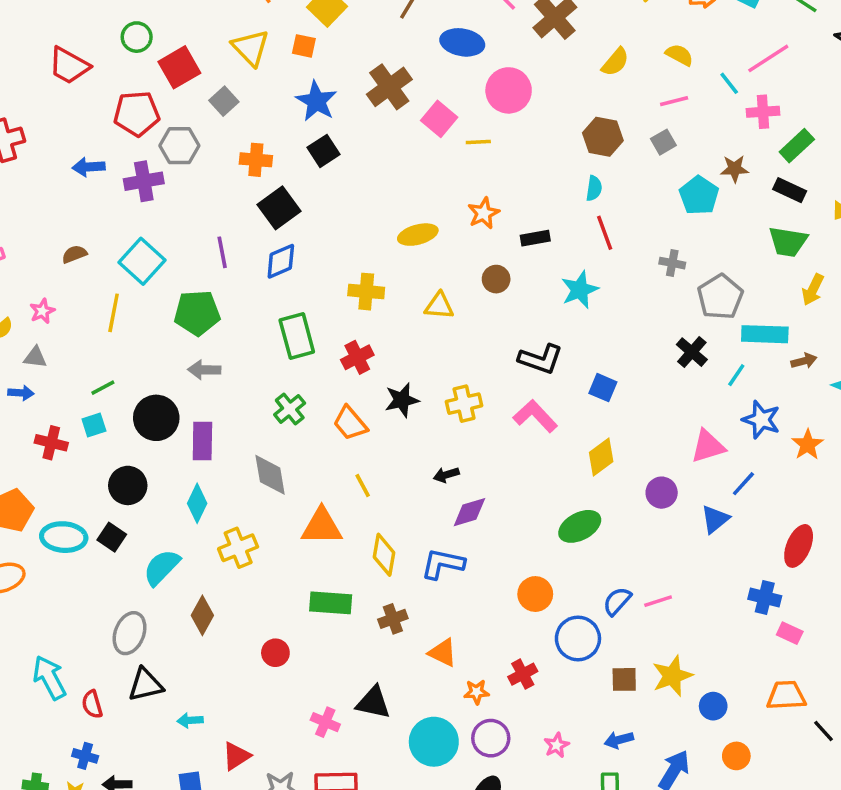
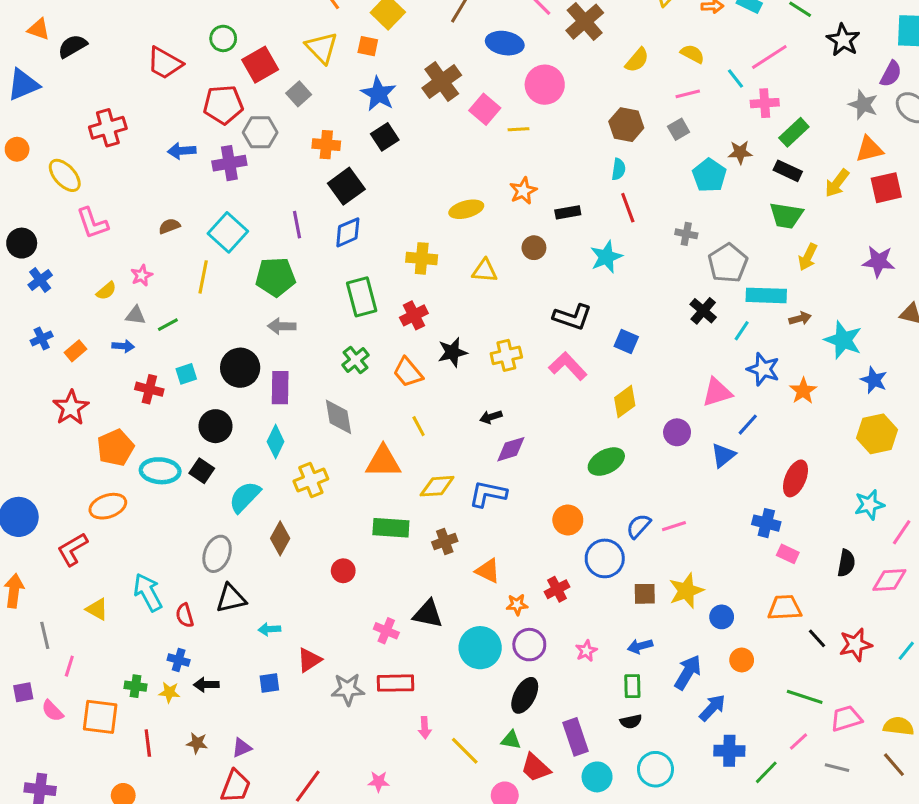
green line: (103, 388) -> (168, 325), moved
yellow diamond: (384, 555) -> (437, 486), turned 76

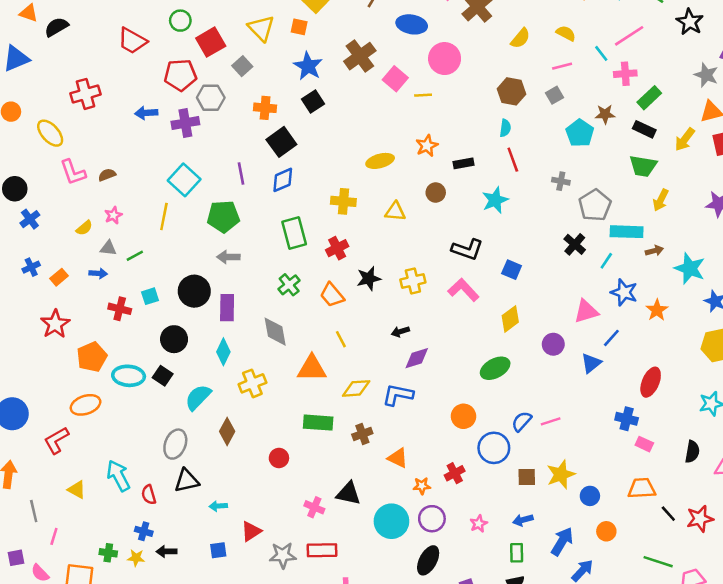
brown semicircle: (169, 226) -> (107, 175), moved

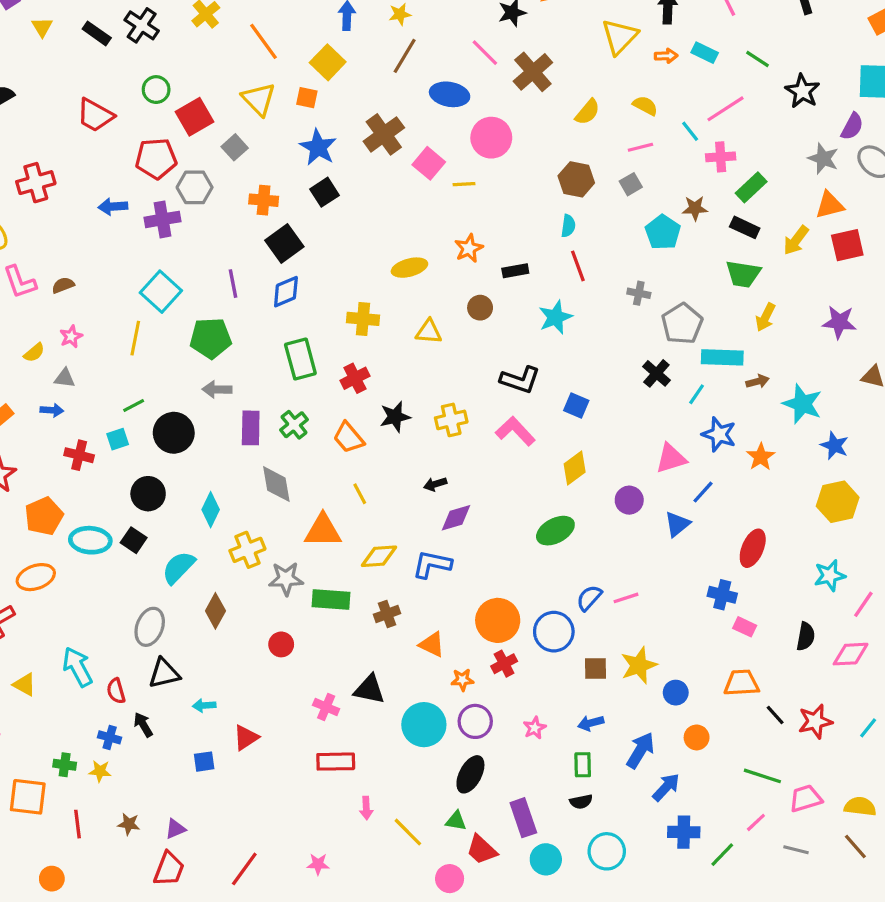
green line: (135, 256) -> (134, 405), moved
purple rectangle: (227, 308) -> (251, 428), moved
orange circle: (464, 416) -> (498, 620), moved, size x1.4
black arrow: (166, 552) -> (143, 725), moved, turned 60
gray star: (283, 555) -> (286, 579), moved

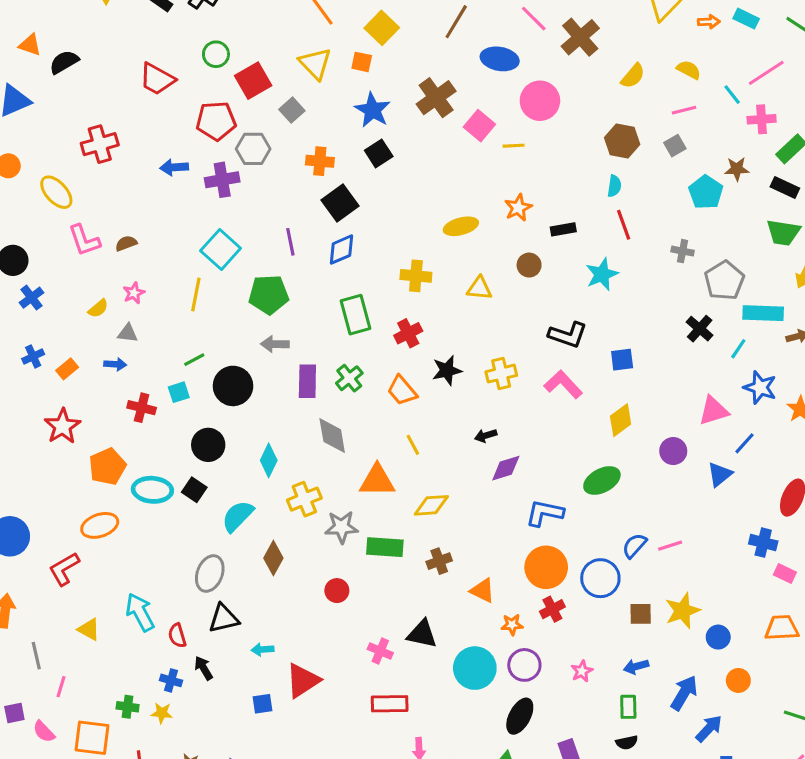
blue square: (576, 405) -> (622, 360), turned -30
blue L-shape: (432, 564) -> (545, 513), moved
red triangle: (246, 737) -> (303, 680), size x1.4

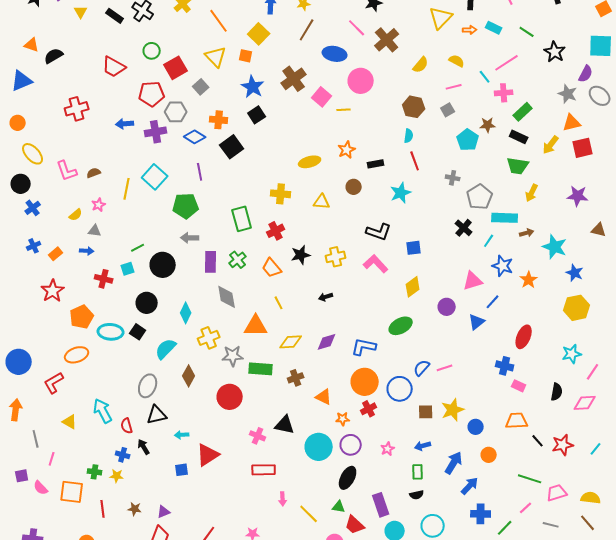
yellow ellipse: (56, 192) -> (33, 154), moved
blue diamond: (342, 250) -> (195, 137), moved, turned 55
yellow line: (196, 294) -> (127, 189), moved
purple diamond: (506, 468) -> (327, 342), moved
red circle: (337, 591) -> (230, 397), size x1.6

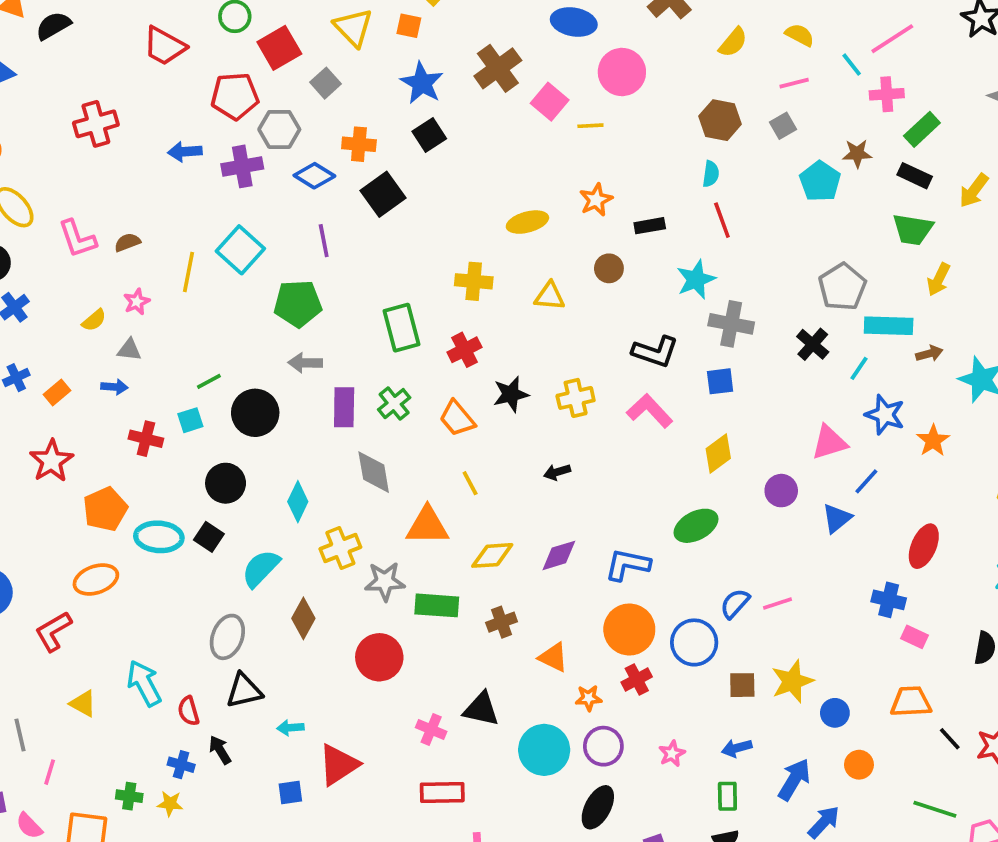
gray cross: (453, 178) -> (731, 324), moved, size x1.6

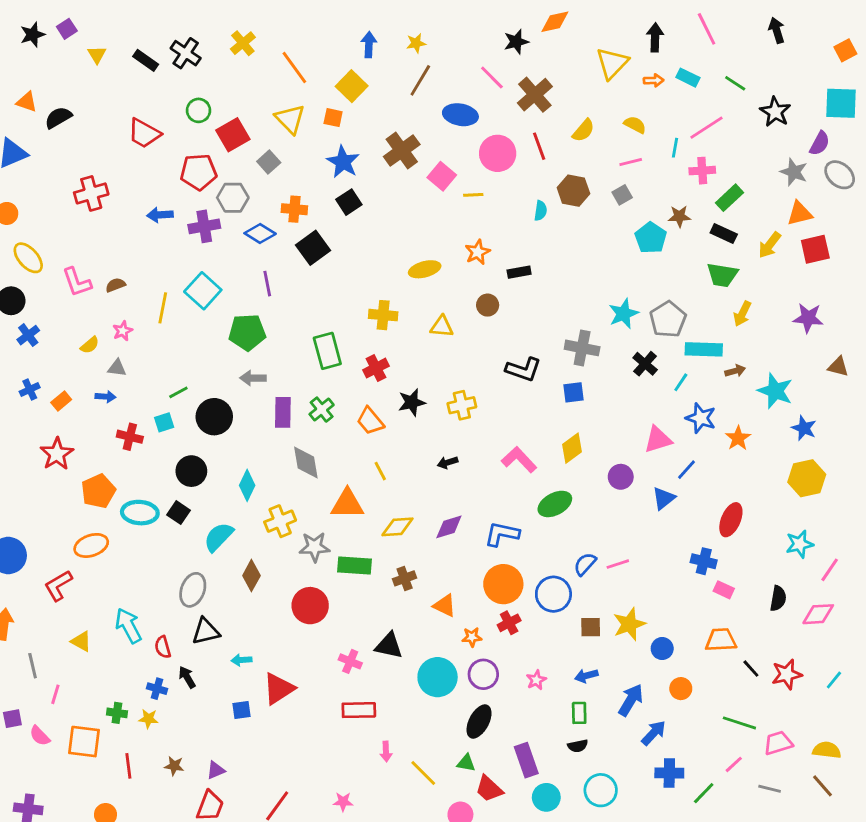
cyan line: (852, 65) -> (675, 148), turned 48
cyan semicircle: (711, 174) -> (541, 211), moved
red line: (722, 220) -> (539, 146), moved
cyan star: (696, 279) -> (624, 314), moved
pink L-shape: (650, 411) -> (519, 460), moved

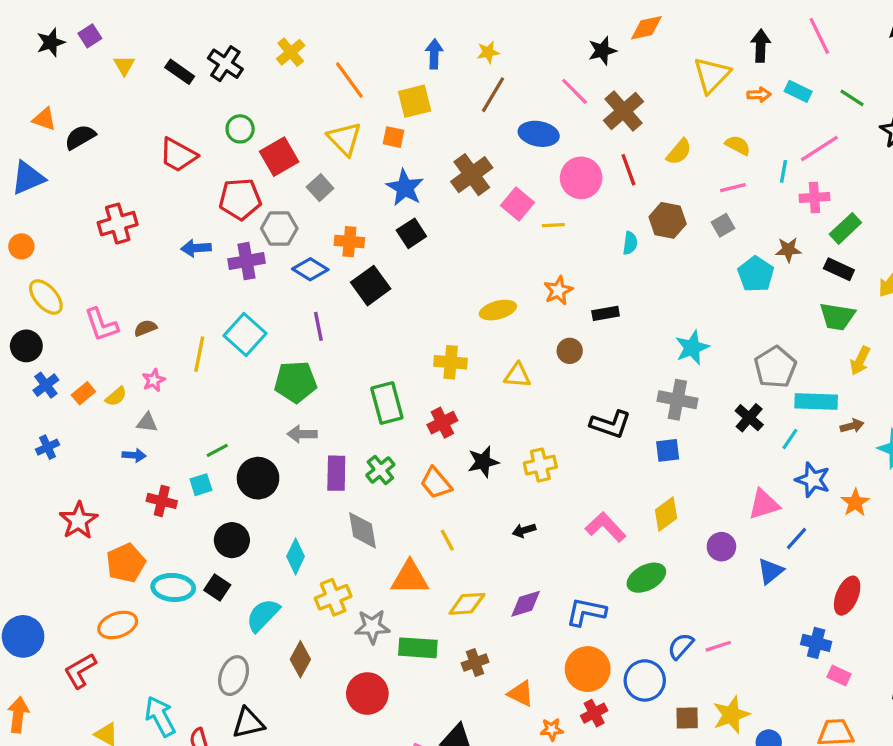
yellow square: (352, 86) -> (415, 101), turned 32
cyan star: (624, 314) -> (692, 348), moved
orange rectangle: (61, 401) -> (83, 393), moved

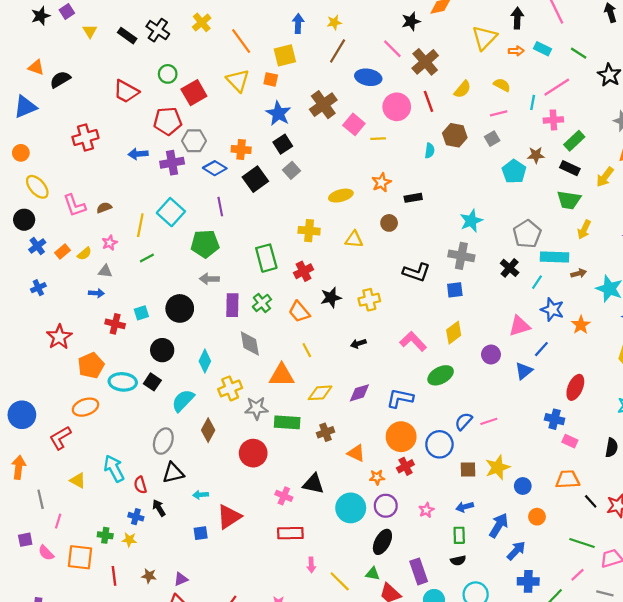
gray square: (320, 188) -> (292, 170), moved
green line: (217, 450) -> (147, 258), moved

